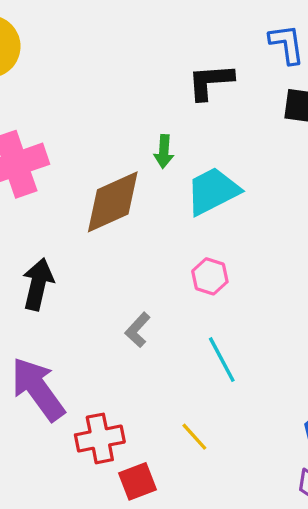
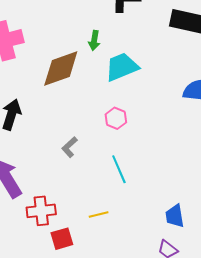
yellow line: (194, 437) -> (99, 214), turned -66

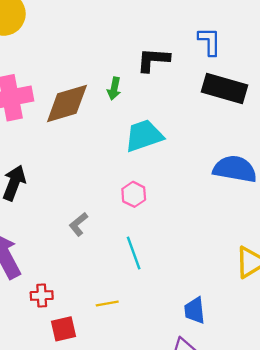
green arrow: (94, 40) -> (114, 89), moved
brown diamond: (61, 68) -> (67, 103), moved
red cross: (41, 211) -> (42, 296), size x0.7

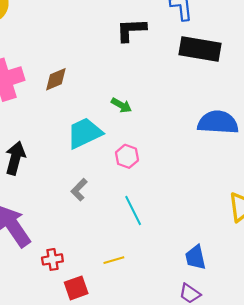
green arrow: (114, 89) -> (121, 105), moved, turned -66
brown diamond: (67, 103) -> (56, 79), size x0.6
cyan trapezoid: (144, 136) -> (85, 133), moved

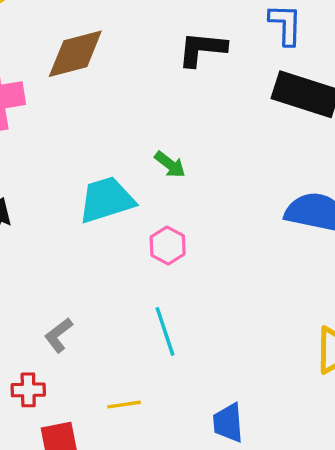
brown diamond: (56, 79) -> (75, 54), moved, size x1.5
gray L-shape: (79, 190) -> (59, 335), moved
blue trapezoid: (195, 257) -> (228, 423), moved

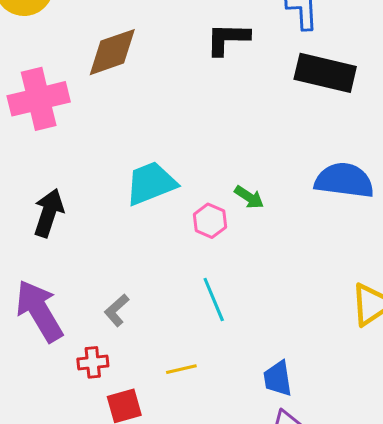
green arrow: (170, 165) -> (249, 197), moved

